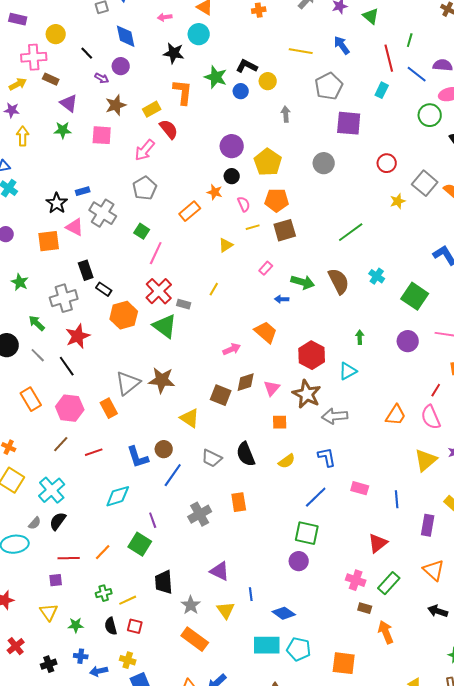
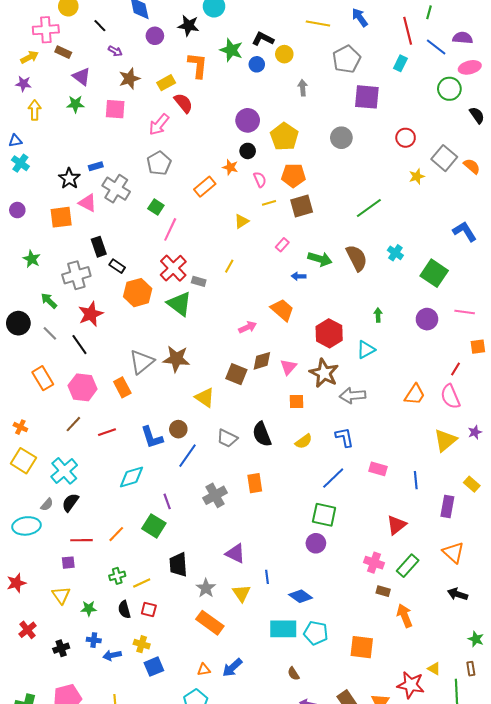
purple circle: (121, 66) -> (155, 36), moved

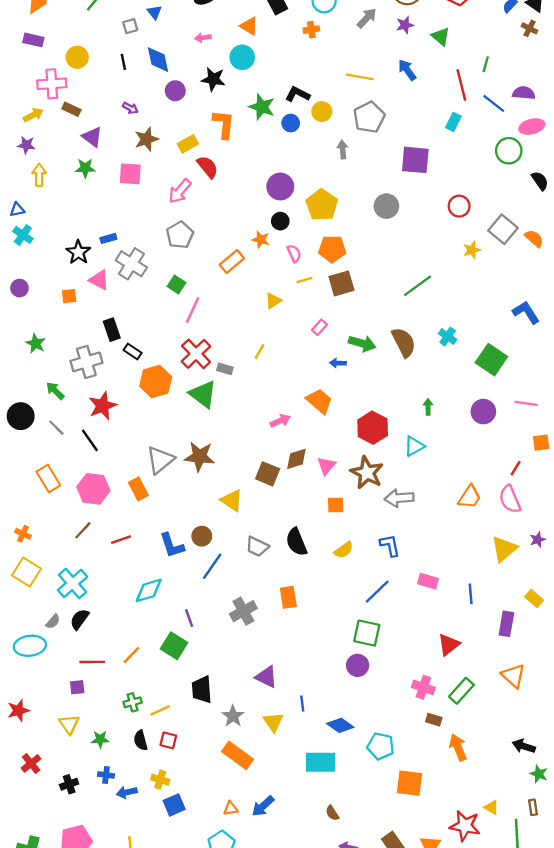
black line: (100, 26) -> (123, 62), moved, turned 32
gray pentagon: (346, 59) -> (369, 117), moved
orange square: (61, 217) -> (69, 296), size x0.6
black arrow: (458, 594) -> (524, 746), moved
cyan pentagon: (316, 633) -> (381, 746), moved

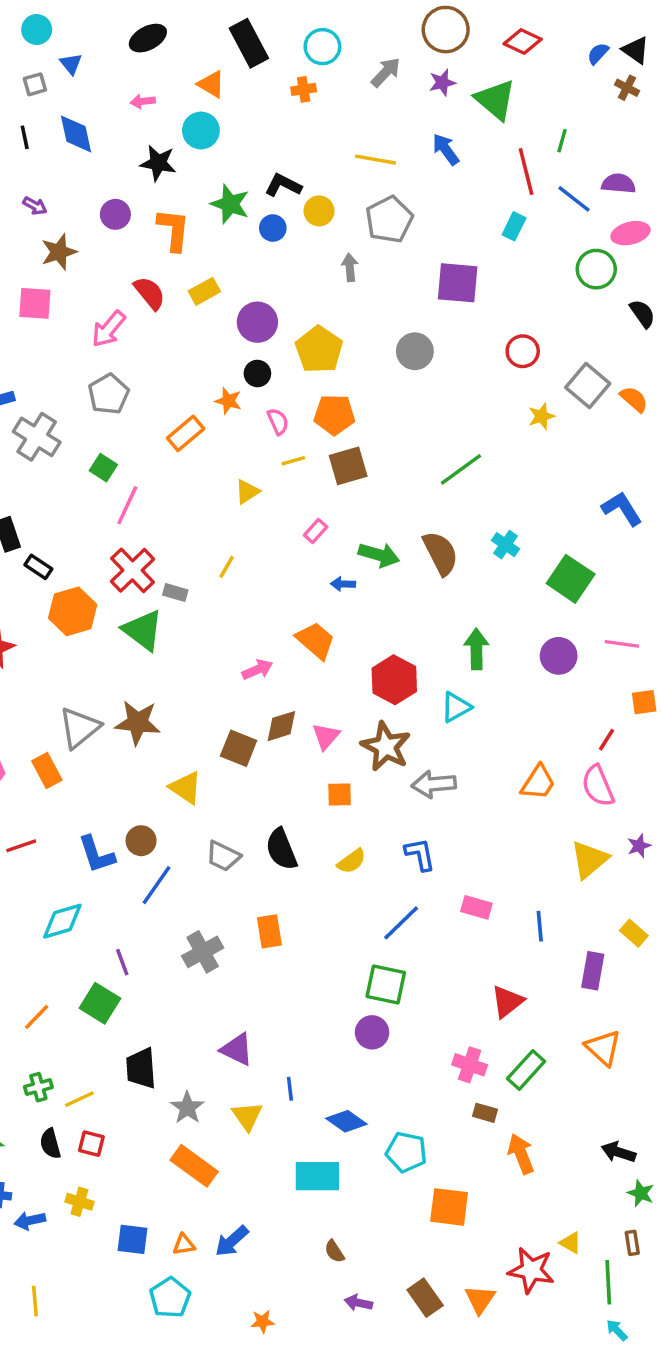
green triangle: (441, 36) -> (495, 100), size x1.5
purple circle: (175, 91) -> (115, 214), moved
yellow rectangle: (188, 144) -> (204, 291), moved
green arrow: (428, 407) -> (476, 649), size x1.6
blue square: (174, 805) -> (132, 1239), moved, turned 30

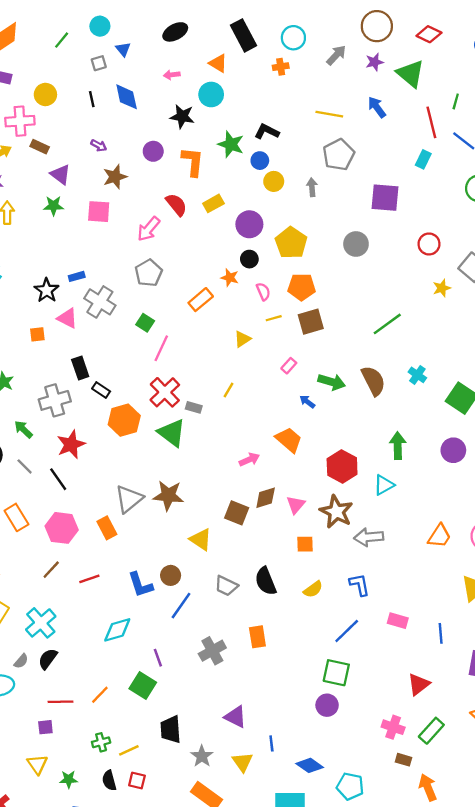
yellow circle: (319, 211) -> (274, 181), moved
blue arrow: (343, 584) -> (307, 402), turned 35

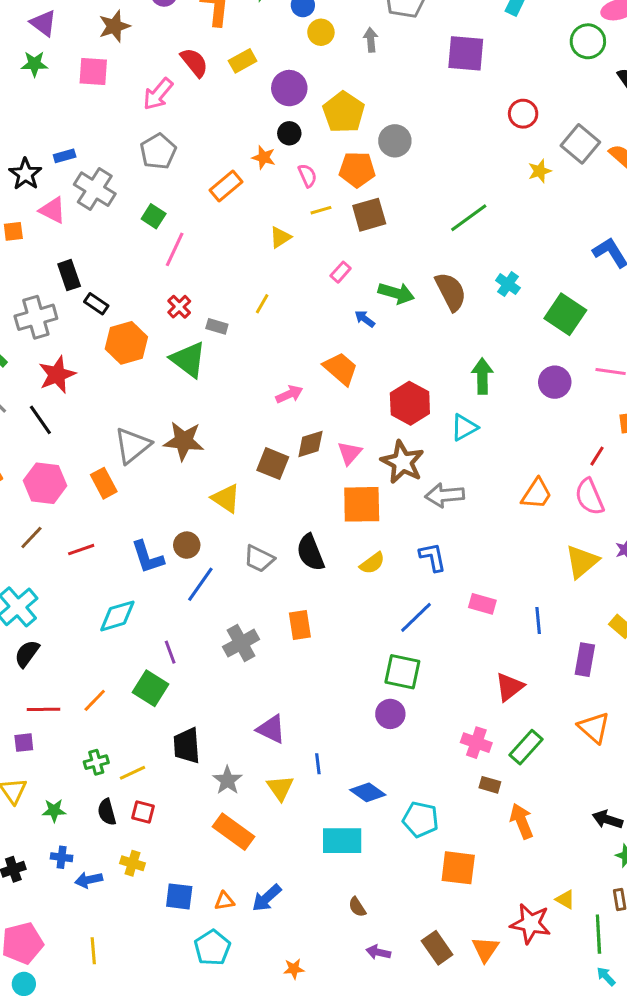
gray circle: (356, 244) -> (395, 141), moved
red cross: (165, 392) -> (179, 307), size x0.6
orange square: (305, 544) -> (362, 504), size x1.8

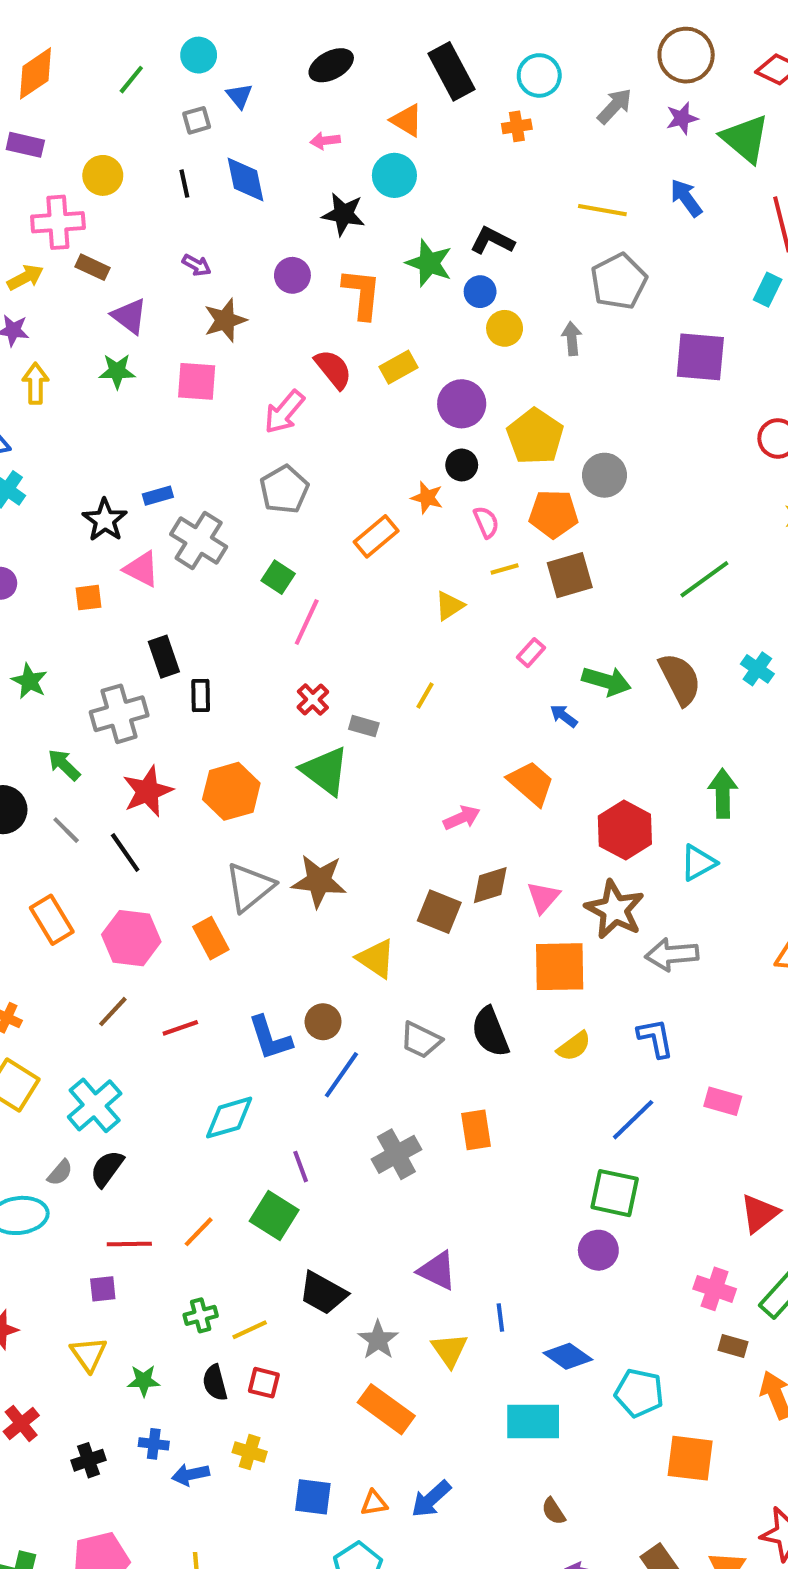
black rectangle: (96, 304) -> (201, 695), turned 55
orange hexagon: (126, 343) -> (231, 791), moved
black trapezoid: (187, 746) -> (323, 1293), turned -57

